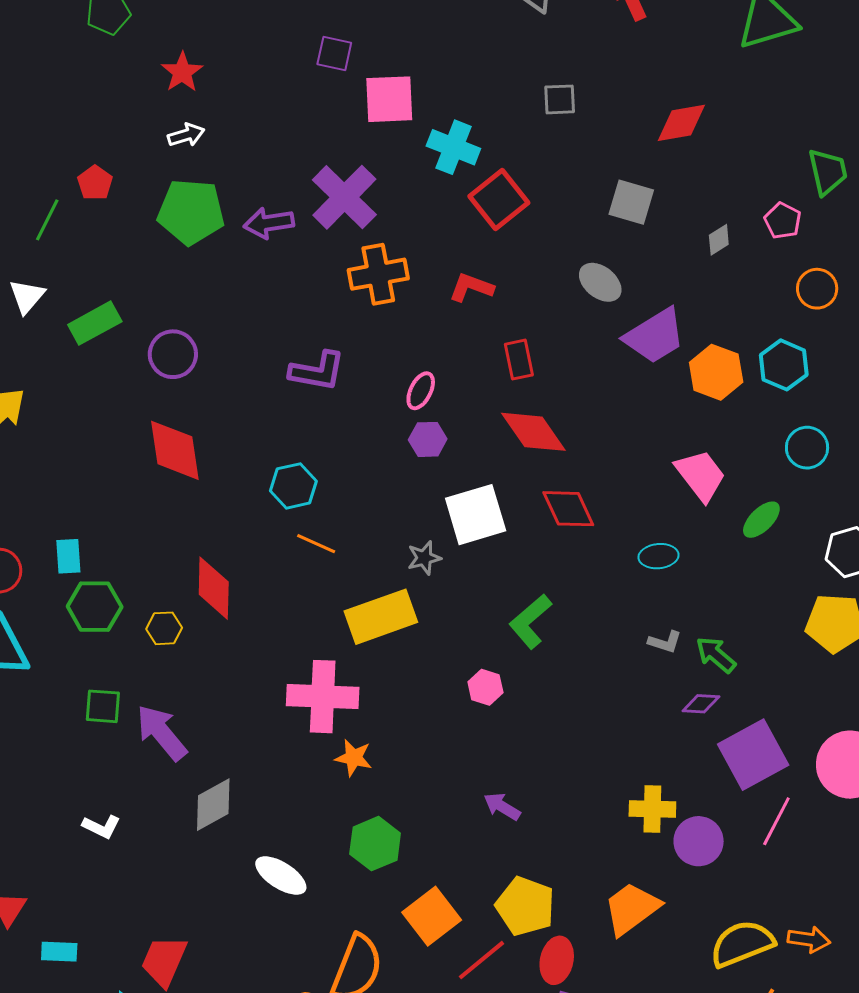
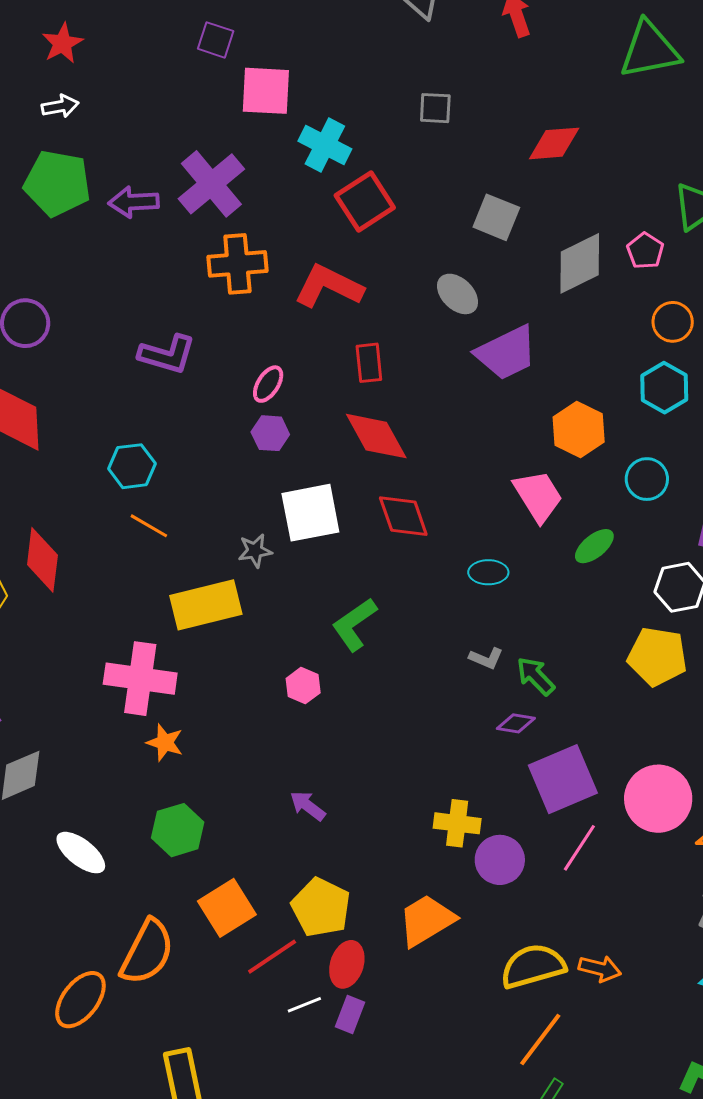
gray diamond: (719, 240) -> (580, 263), size x2.0
red L-shape: (471, 287) -> (329, 286), size x1.5
cyan hexagon: (784, 365) -> (664, 388), moved
orange hexagon: (716, 372) -> (579, 429), moved

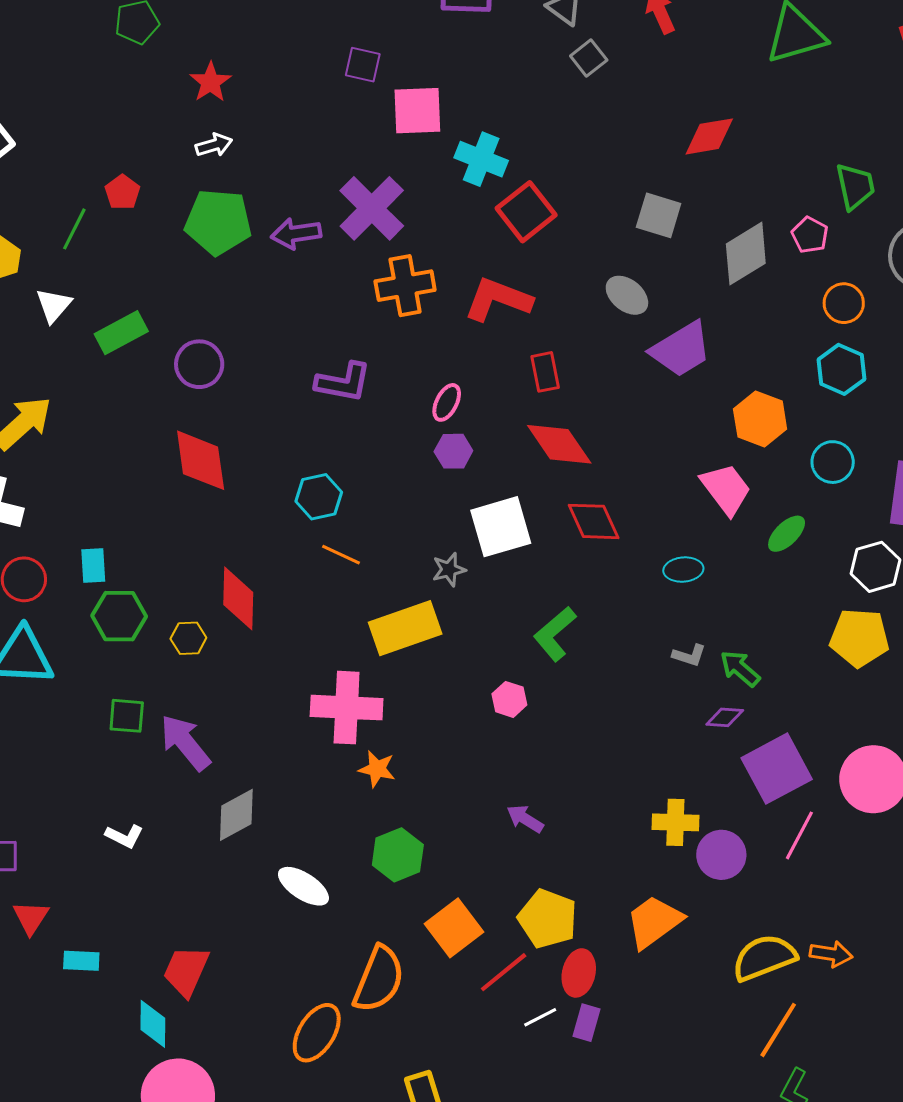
gray square: (435, 108) -> (589, 58), moved, turned -36

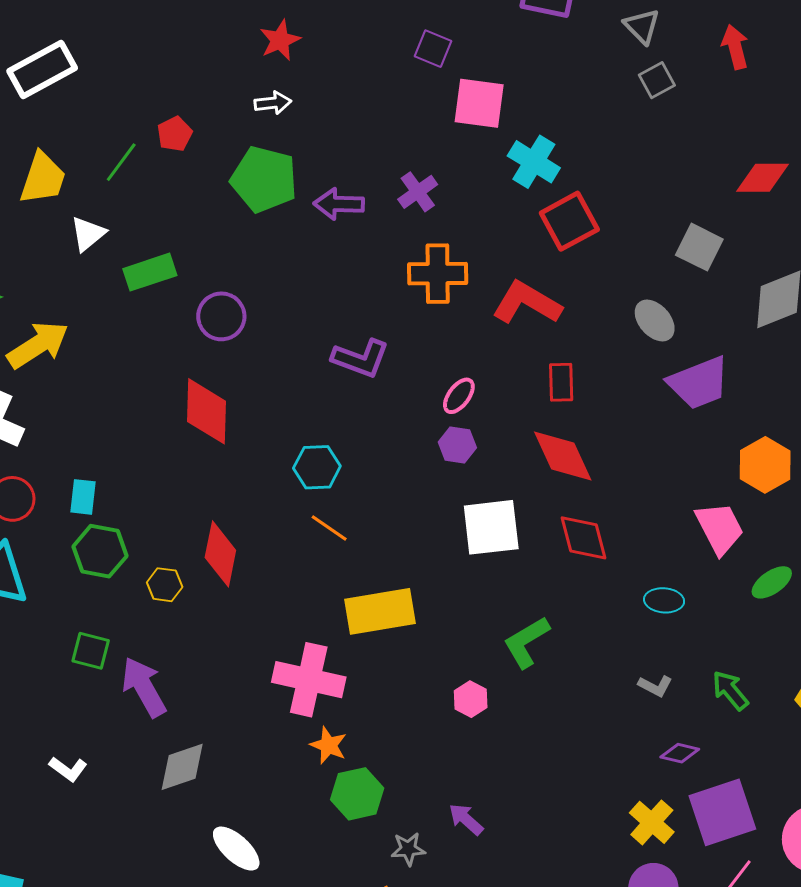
purple cross: (372, 208) -> (418, 192), size x0.6
gray star: (449, 570) -> (408, 849), moved
green arrow: (740, 669) -> (730, 690), moved
yellow cross: (675, 822) -> (652, 822), moved, turned 30
green hexagon: (398, 855) -> (357, 794), moved

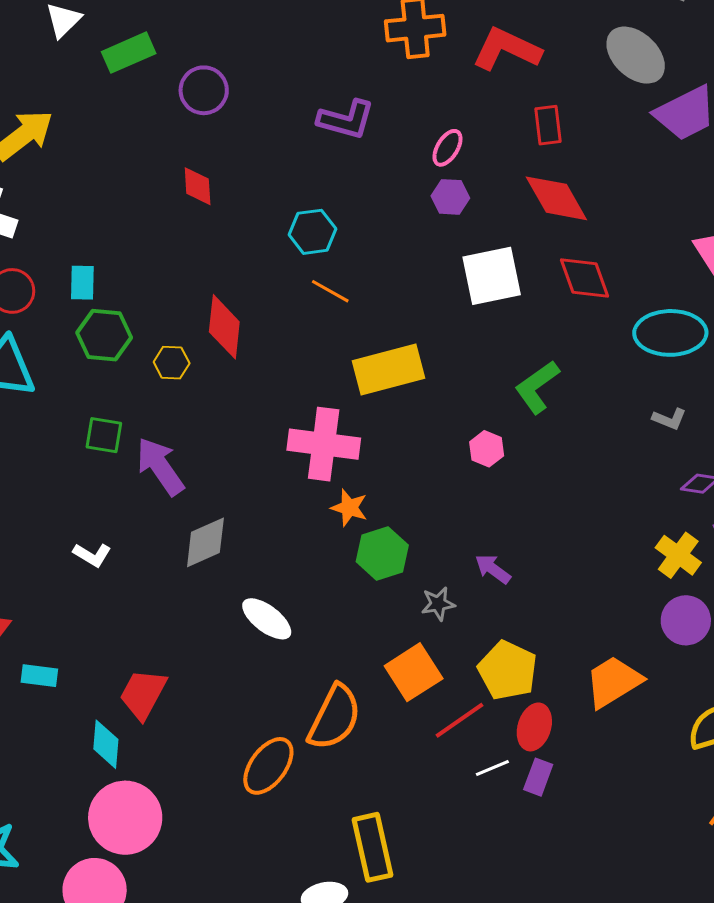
gray ellipse: (655, 320) -> (636, 55), size x1.4
red diamond: (206, 411) -> (198, 186), size x0.6
cyan ellipse: (664, 600) -> (670, 333), size x1.8

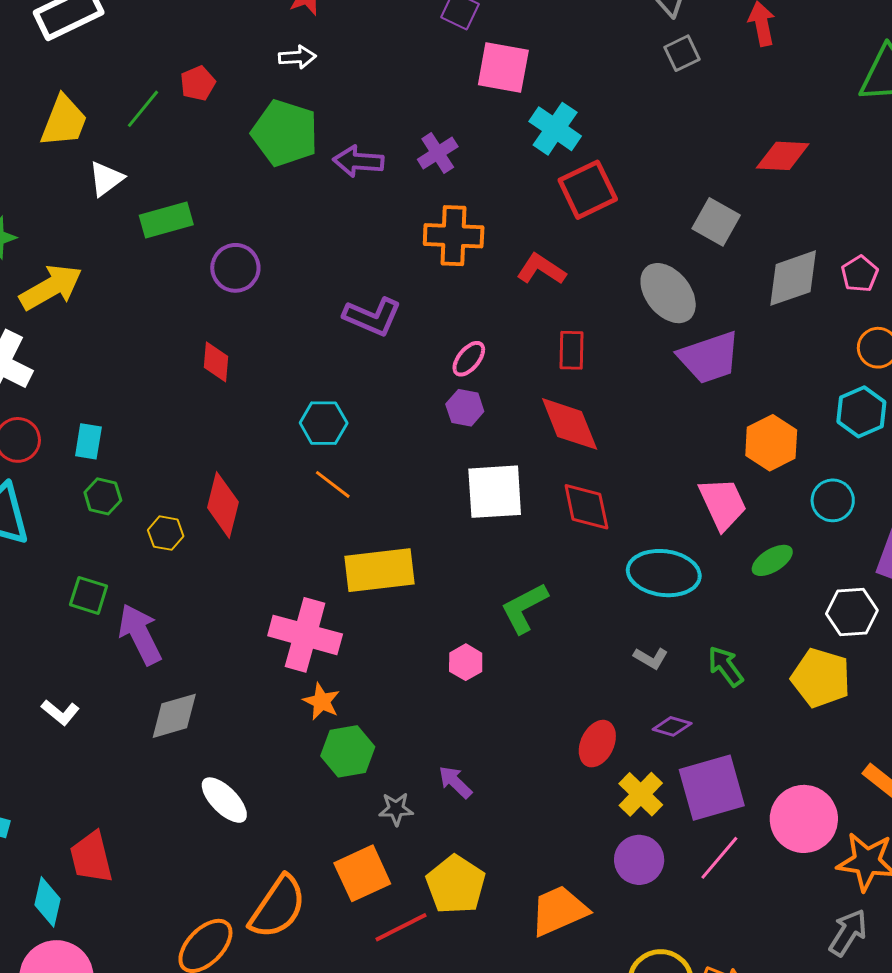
red L-shape: (507, 49) -> (541, 269), size x0.7
green hexagon: (104, 335) -> (103, 496), size x0.7
red trapezoid: (143, 694) -> (91, 857), turned -50
red ellipse: (534, 727) -> (597, 744), moved

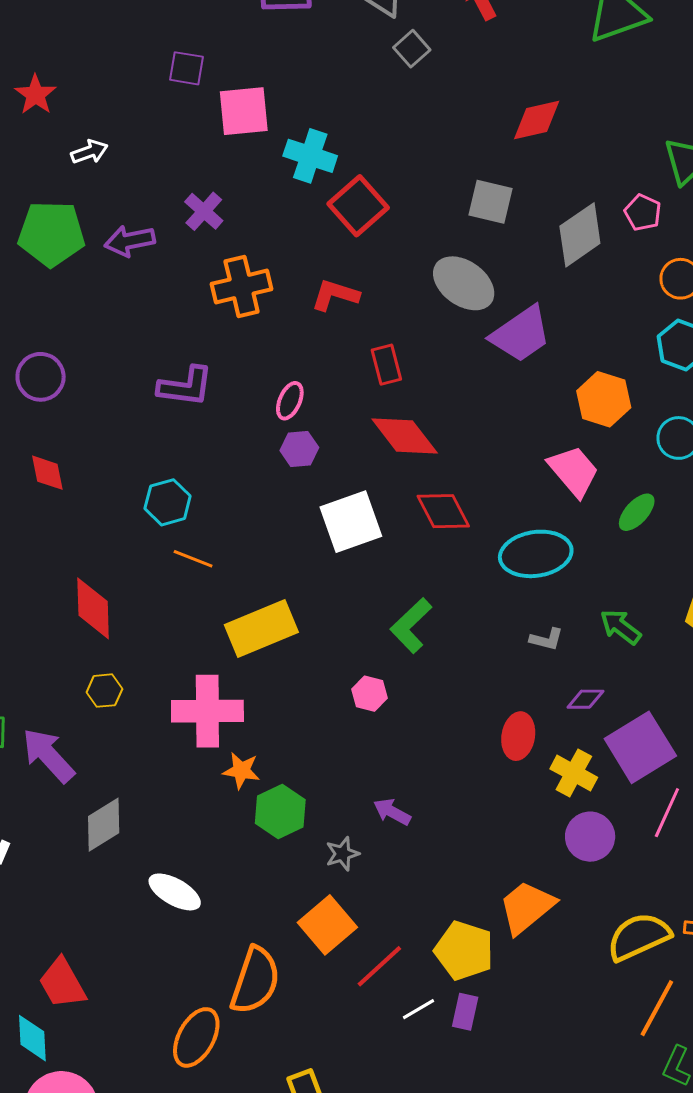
white arrow: (297, 57) -> (89, 152), moved
yellow hexagon: (166, 533) -> (104, 691), moved
yellow pentagon: (456, 885) -> (464, 951), moved

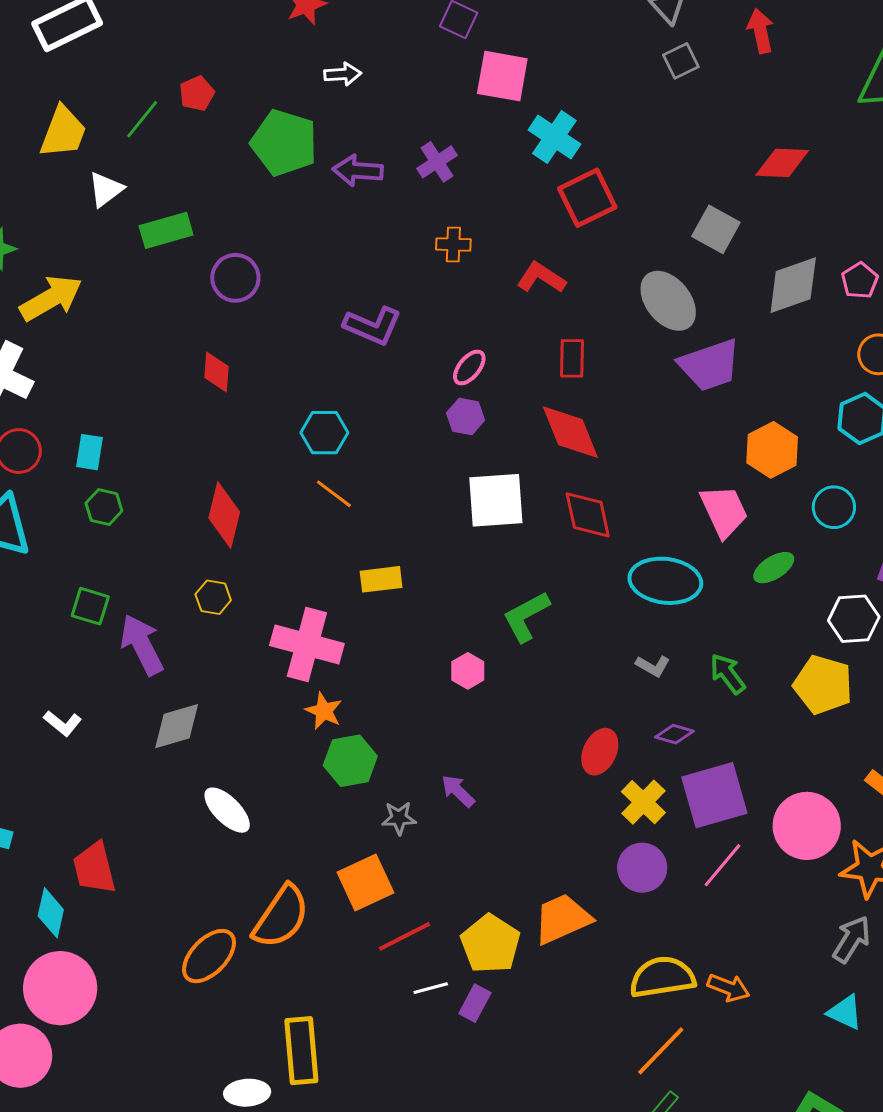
orange cross: (242, 286) -> (453, 244), size x0.6
yellow rectangle: (261, 628) -> (381, 579), size x0.6

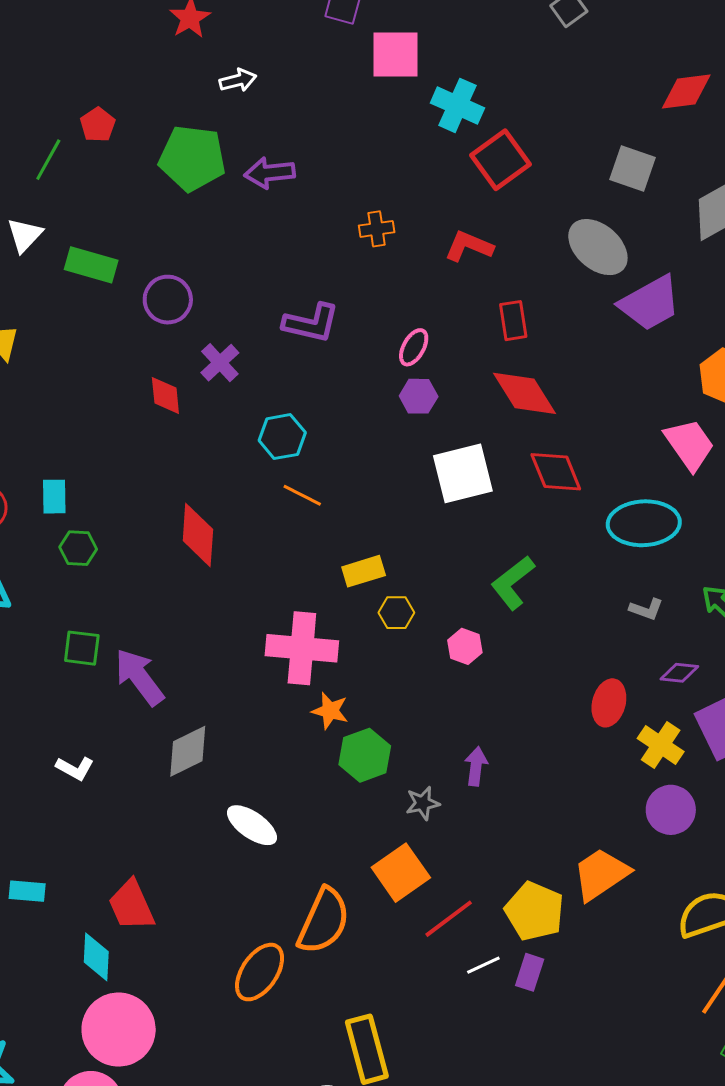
purple cross: (437, 162) -> (220, 363), moved
green rectangle: (166, 230) -> (91, 265), turned 42
yellow hexagon: (213, 597) -> (396, 613), moved
purple arrow: (458, 791) -> (476, 766), turned 63

